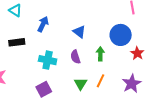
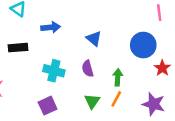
blue arrow: (43, 24) -> (51, 27), turned 56
green arrow: (100, 54) -> (118, 77), moved
purple star: (132, 84) -> (154, 104), turned -30

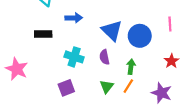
pink line: (159, 13) -> (170, 24), moved
blue triangle: (94, 39) -> (112, 30), size x1.5
blue circle: (143, 45) -> (140, 36), moved

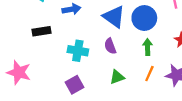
green arrow: (131, 67) -> (148, 47), moved
orange line: (128, 86) -> (149, 74), moved
green triangle: (107, 87) -> (117, 77), turned 40

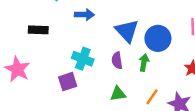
black rectangle: (41, 31) -> (38, 30), moved
green arrow: (148, 47) -> (144, 63), moved
purple square: (74, 85) -> (68, 82), moved

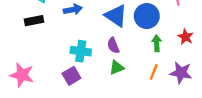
black rectangle: (38, 30) -> (34, 21), moved
green arrow: (144, 63) -> (157, 43), moved
green triangle: (118, 94) -> (117, 68), moved

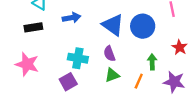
green arrow: (157, 43) -> (152, 62), moved
orange line: (154, 72) -> (139, 81), moved
pink star: (22, 75) -> (27, 64), moved

